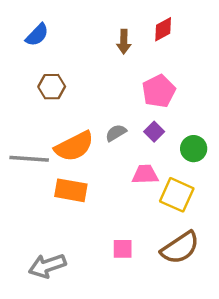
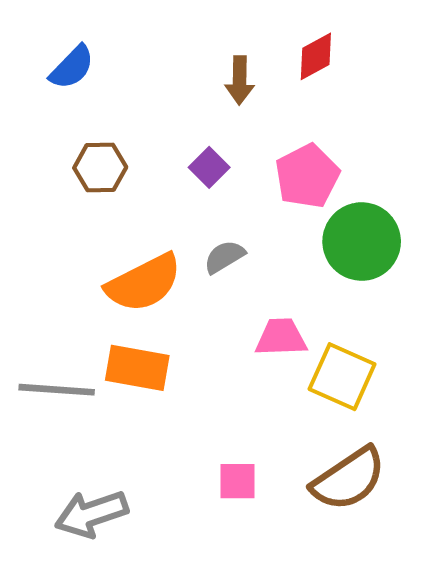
purple square: (154, 132) -> (209, 167), moved
green circle: (194, 149) -> (362, 242), moved, size x1.5
gray line: (29, 159) -> (57, 390), moved

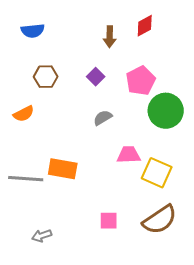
blue semicircle: (72, 67) -> (33, 31), turned 40
orange semicircle: (144, 283) -> (24, 114), moved, size x0.6
gray arrow: (91, 514) -> (42, 236), size x0.6

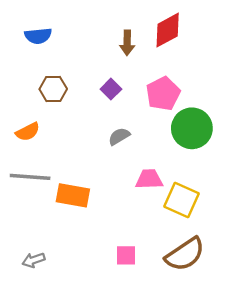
red diamond: (145, 26) -> (168, 30), size x1.4
gray line: (26, 179) -> (30, 177), moved
gray arrow: (42, 236) -> (34, 260), moved

